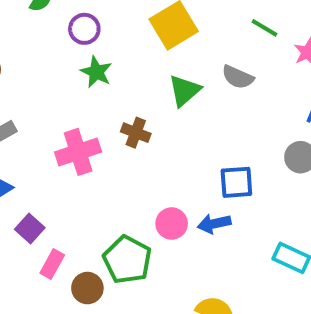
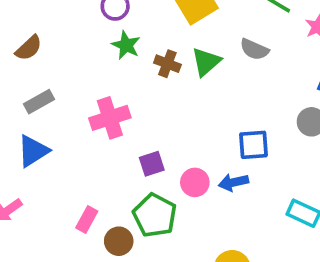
brown cross: (136, 133) -> (167, 64), moved
purple square: (30, 228) -> (152, 164), moved, turned 30

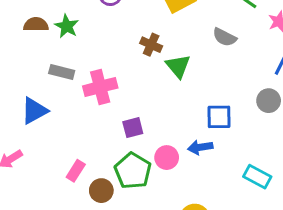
green star: (126, 45) -> (67, 26), moved
brown semicircle: (29, 48) -> (36, 24), turned -140
green triangle: (206, 62) -> (178, 66), moved, turned -32
gray rectangle: (39, 102) -> (62, 72), moved, turned 40
pink circle: (195, 182) -> (167, 158), moved

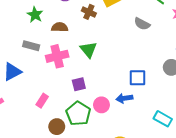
brown semicircle: (36, 24) -> (60, 27), moved
brown cross: (151, 45) -> (89, 12), moved
green triangle: (178, 66) -> (88, 50), moved
pink rectangle: (76, 171) -> (42, 101), moved

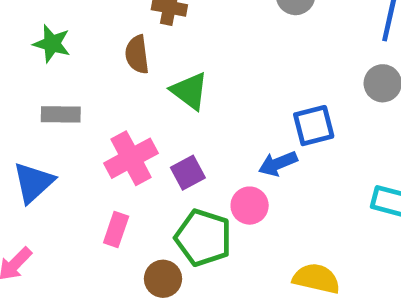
brown semicircle: (60, 27) -> (137, 54), moved, turned -84
pink cross: (57, 56) -> (131, 158), moved
blue arrow: (124, 98) -> (278, 164), moved

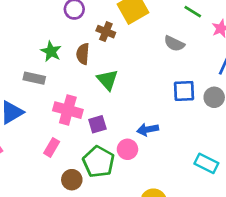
green star: (52, 44) -> (51, 51), moved
blue square: (314, 126) -> (184, 91), moved
pink cross: (131, 158) -> (68, 110), turned 32

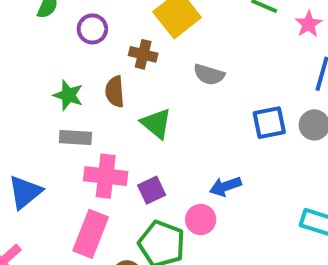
gray semicircle: (174, 44) -> (209, 75), moved
gray rectangle: (34, 78) -> (75, 138), moved
pink rectangle: (52, 147) -> (91, 234), size x1.6

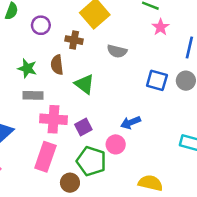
pink star: (308, 24) -> (161, 27), moved
blue square: (269, 123) -> (157, 80), turned 30

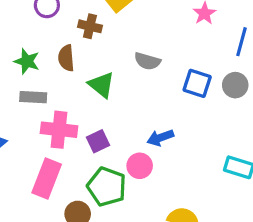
gray semicircle: (117, 51) -> (147, 61), moved

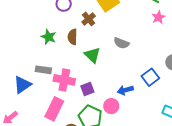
brown cross: (90, 26) -> (89, 19), turned 32
blue square: (197, 83) -> (150, 77), moved, turned 30
gray rectangle: (33, 97) -> (43, 70), moved

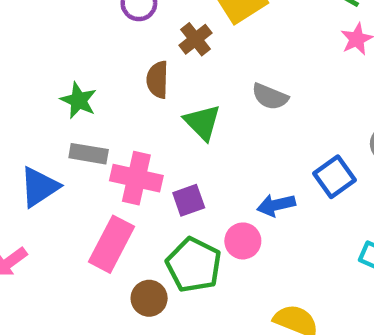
green star: (48, 37) -> (79, 100), moved

